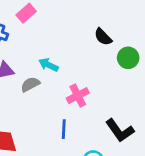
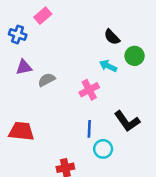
cyan arrow: (48, 65) -> (108, 66), moved
blue line: (64, 129) -> (89, 129), moved

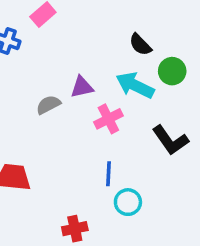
cyan arrow: (108, 66) -> (135, 85), size x1.5
purple triangle: (24, 67) -> (82, 87), moved
black L-shape: (127, 121) -> (170, 140), moved

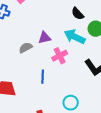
blue line: (108, 174) -> (43, 77), moved

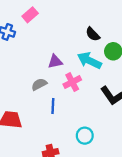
gray semicircle: (26, 48) -> (39, 84), moved

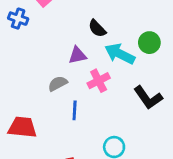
black semicircle: (93, 34) -> (97, 28), moved

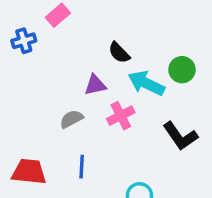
blue cross: (18, 19) -> (24, 41), turned -36
blue line: (75, 110) -> (82, 167), moved

